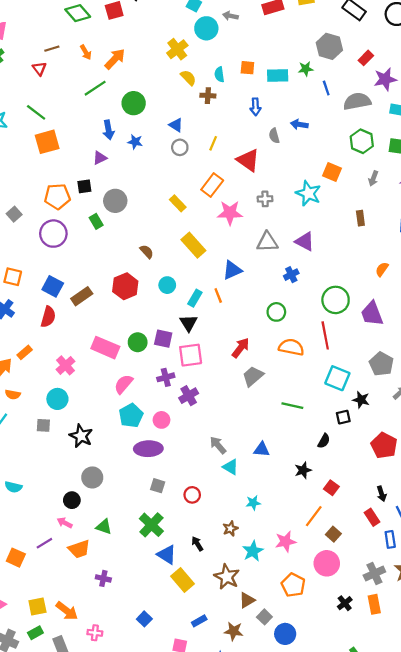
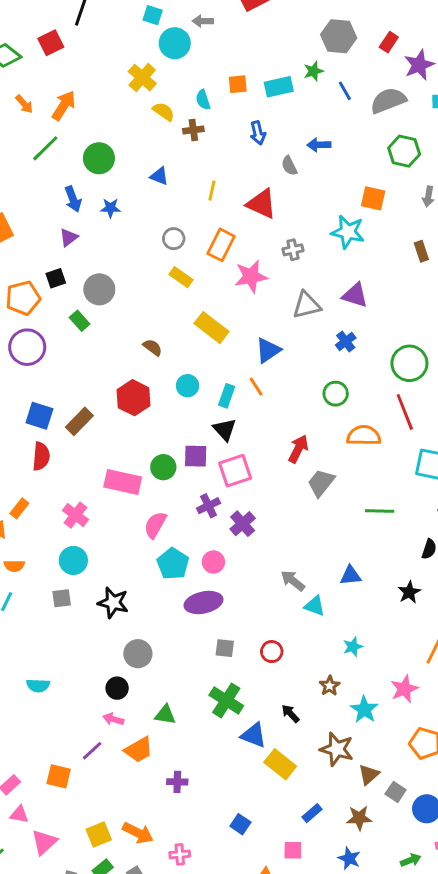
gray circle: (180, 147) -> (174, 239), moved

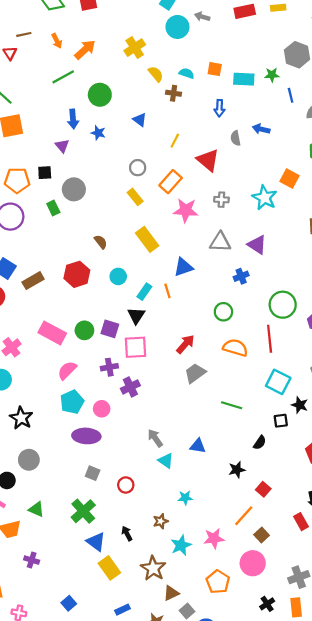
yellow cross: (142, 78) -> (135, 48), moved
cyan semicircle: (203, 100) -> (187, 73), turned 112
purple triangle: (69, 237) -> (62, 146), turned -48

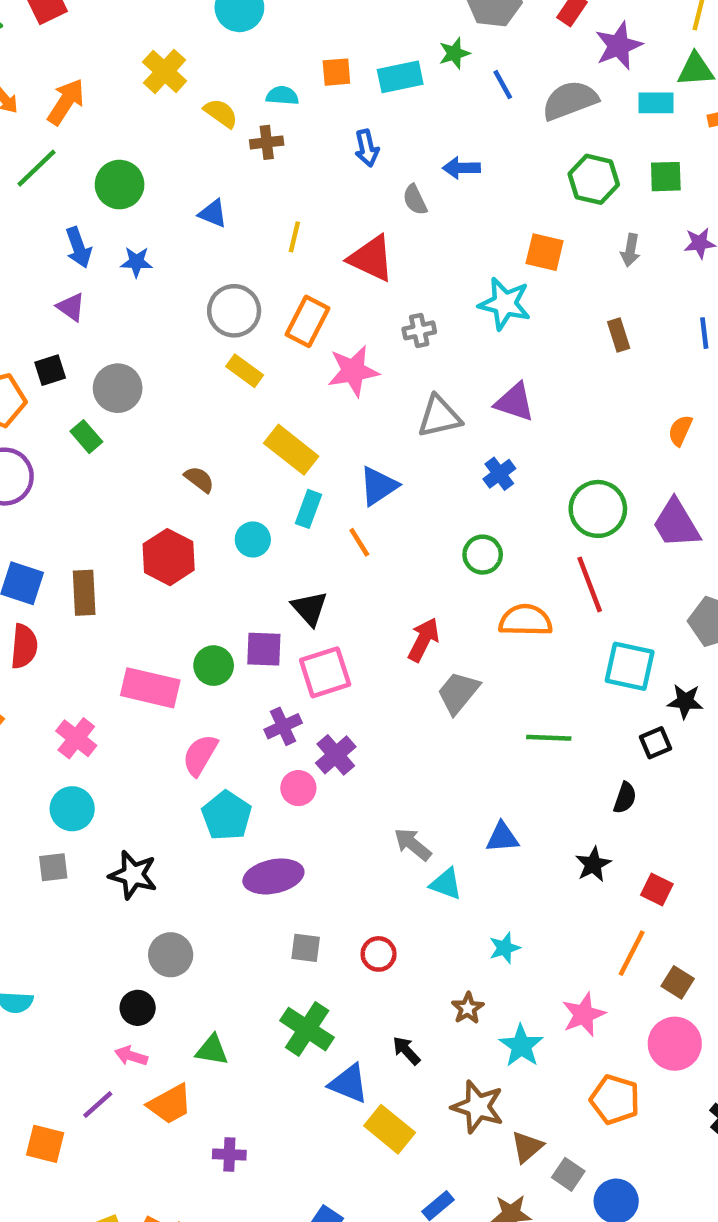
gray circle: (138, 168) -> (234, 311), size x1.5
brown rectangle: (33, 281) -> (84, 593), turned -48
cyan rectangle: (144, 292) -> (308, 509), moved
pink circle: (102, 409) -> (298, 788), moved

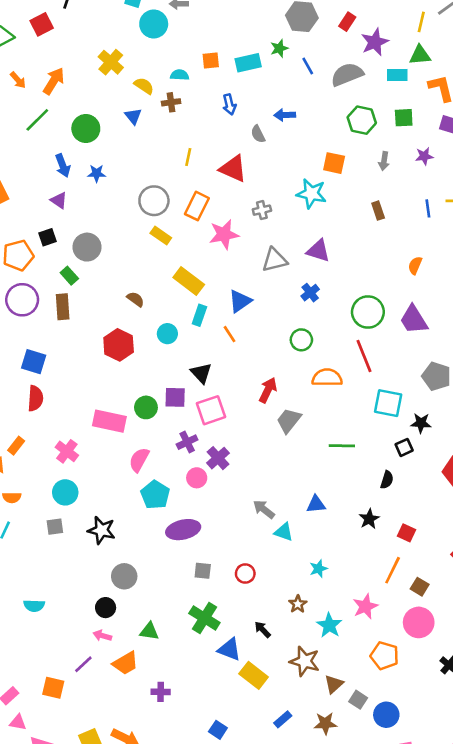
blue triangle: (213, 213) -> (133, 116), moved, turned 30
brown rectangle: (84, 593) -> (63, 307), moved

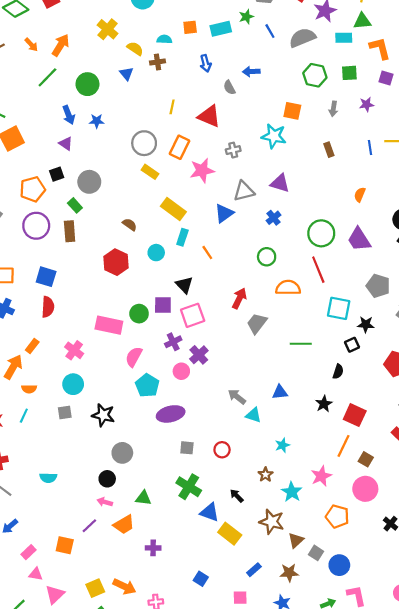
blue triangle: (240, 301) -> (224, 213), moved
red square: (406, 533) -> (355, 415), size x1.5

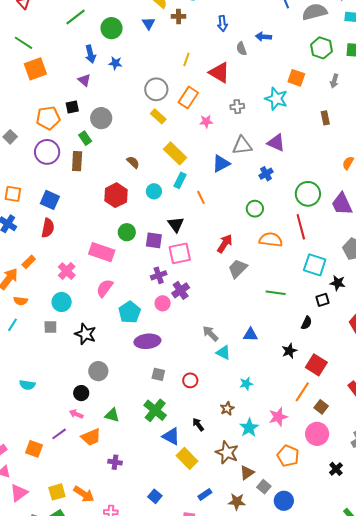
pink star: (202, 170) -> (206, 121), size x0.6
green circle: (139, 314) -> (127, 232), moved
pink semicircle: (134, 357) -> (105, 288), moved

